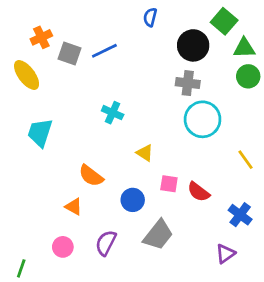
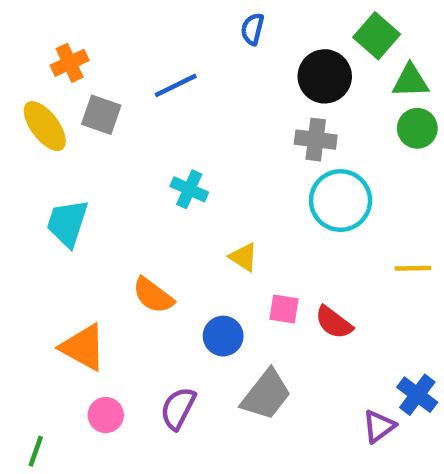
gray square: (70, 53) -> (101, 115), moved
yellow line: (246, 160) -> (413, 268), turned -55
orange triangle: (74, 207) -> (83, 347), moved, size x1.6
blue cross: (240, 215) -> (417, 395), moved

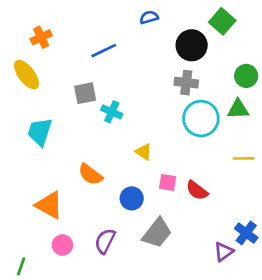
blue semicircle: (252, 29) -> (149, 17), turned 60
green triangle: (411, 81) -> (238, 109), moved
gray square: (101, 115) -> (85, 93), moved, turned -30

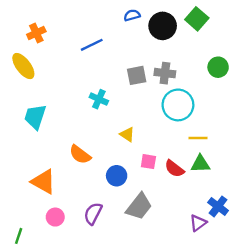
black circle: (192, 45) -> (163, 26), moved
gray square: (85, 93) -> (137, 75), moved
green triangle: (238, 109) -> (200, 164), moved
yellow line: (244, 158) -> (198, 138), moved

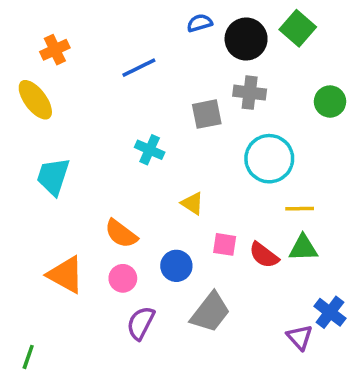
gray cross: (165, 73) -> (250, 93), moved
pink circle: (55, 217) -> (123, 278), moved
purple triangle: (198, 223) -> (300, 337), turned -36

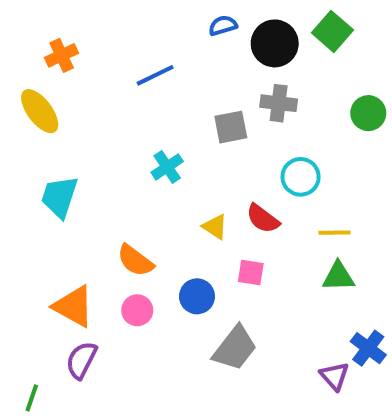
cyan cross: (150, 150) -> (167, 167), turned 32
cyan circle: (269, 159) -> (301, 177), size x0.7
red semicircle: (264, 255) -> (263, 219), moved
purple semicircle: (141, 323) -> (81, 360), moved

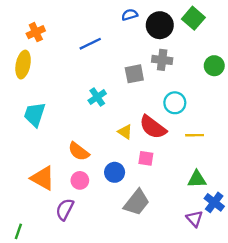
yellow ellipse: (40, 111) -> (23, 65), turned 48
red semicircle: (263, 219) -> (153, 127), size x1.4
green triangle: (338, 276) -> (197, 179), moved
purple semicircle: (81, 360) -> (65, 209), moved

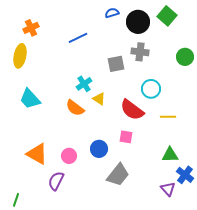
cyan trapezoid: (35, 114) -> (30, 99), turned -60
yellow triangle: (125, 132) -> (99, 99), moved
orange semicircle: (79, 151) -> (75, 108), moved

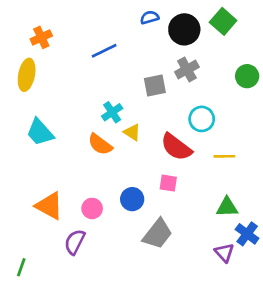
gray cross: (140, 52) -> (187, 69), turned -36

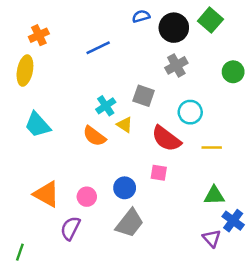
gray square: (155, 86) -> (144, 96), moved, turned 30
gray trapezoid: (158, 234) -> (130, 223), moved

